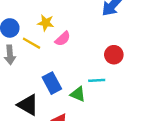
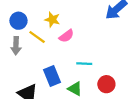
red circle: (114, 55) -> (106, 84), moved
cyan line: (97, 80) -> (84, 64), moved

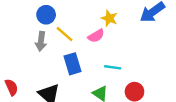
yellow star: (52, 20) -> (109, 18), moved
blue rectangle: (52, 76) -> (73, 64), moved

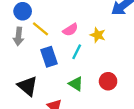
yellow star: (109, 18) -> (98, 35), moved
cyan line: (113, 67) -> (77, 52), moved, turned -70

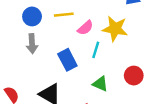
yellow line: (41, 29) -> (64, 15), moved, turned -36
yellow star: (98, 35) -> (115, 29), size x1.5

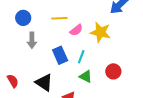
blue circle: (32, 16) -> (23, 18), moved
cyan line: (96, 50) -> (81, 57), moved

